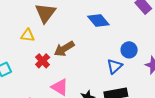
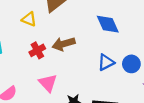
blue triangle: (114, 66) -> (106, 62), moved

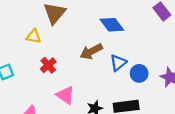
brown arrow: (64, 44) -> (91, 51), moved
blue circle: (131, 64) -> (139, 73), moved

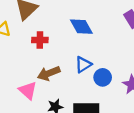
brown arrow: (91, 51) -> (49, 73), moved
red cross: (48, 65) -> (40, 40), moved, turned 35

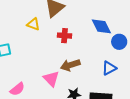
blue triangle: (83, 65) -> (109, 68), moved
blue circle: (103, 77) -> (119, 42), moved

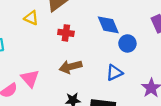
pink triangle: (51, 79) -> (30, 78), moved

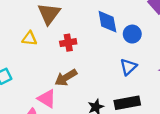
blue diamond: (108, 25) -> (107, 22), turned 30
brown arrow: (71, 67) -> (66, 78), moved

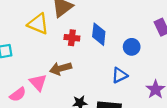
blue diamond: (107, 22) -> (99, 34), moved
yellow triangle: (29, 39) -> (38, 24), size x1.5

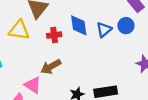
blue circle: (132, 47) -> (126, 26), moved
blue triangle: (120, 75) -> (104, 30), moved

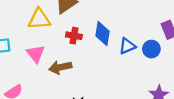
yellow triangle: (19, 30) -> (39, 19), turned -30
pink triangle: (33, 85) -> (36, 54), moved

